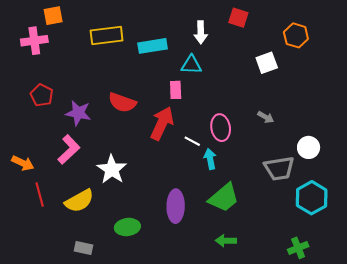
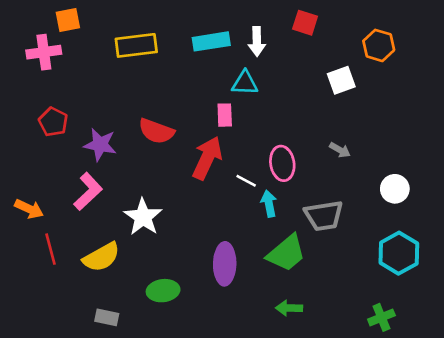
cyan rectangle: (153, 46) -> (211, 41), moved
gray trapezoid: (279, 168) -> (324, 216), moved

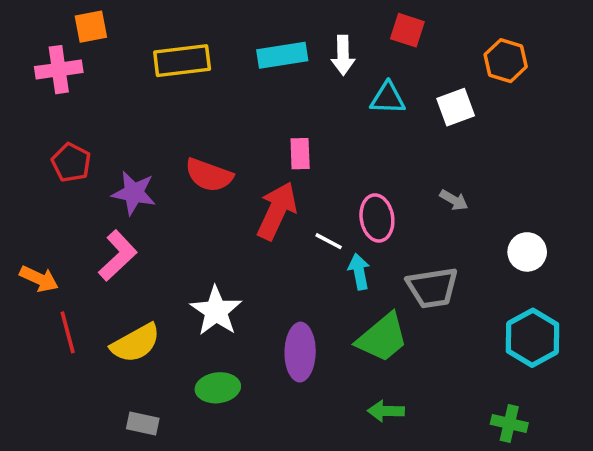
cyan triangle: (245, 83) -> (388, 98), moved
white star: (143, 217) -> (216, 311), moved
green cross: (381, 317) -> (509, 424), turned 35

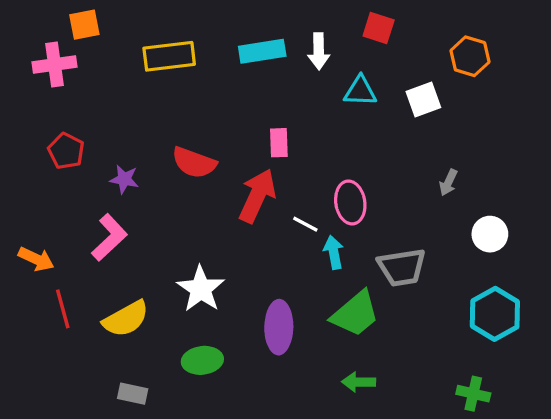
purple star: (134, 193) -> (124, 179), size x0.7
gray arrow: (454, 200) -> (448, 183), moved, turned 85

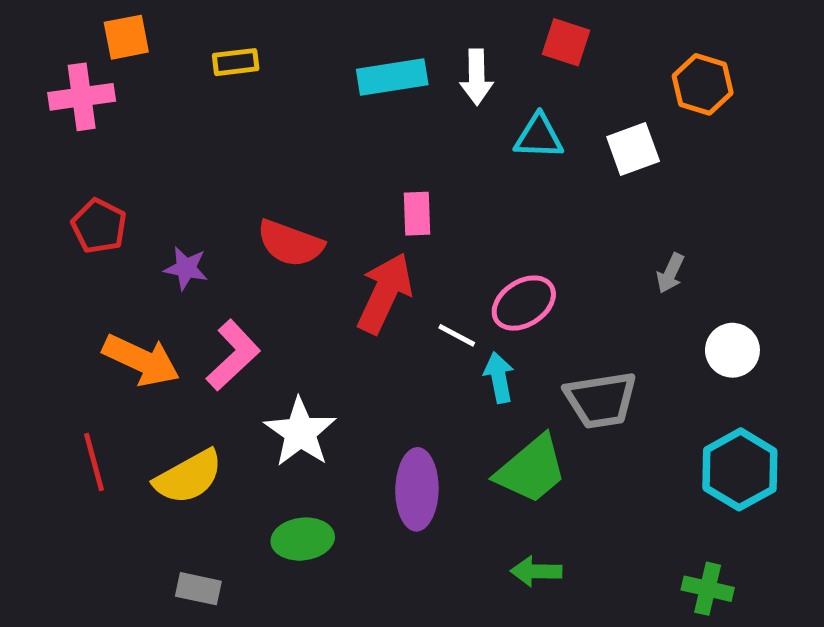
yellow rectangle: (169, 56) -> (236, 62), moved, size x0.6
pink ellipse: (350, 202) -> (524, 303), turned 66
pink L-shape: (109, 237) -> (233, 355), moved
orange arrow: (36, 259) -> (141, 360), moved, size x1.4

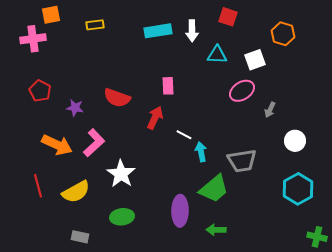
red arrow: (385, 293) -> (155, 118), size x0.7
pink ellipse: (524, 303) -> (242, 91), moved
purple ellipse: (417, 489) -> (180, 211), moved
green cross: (708, 589) -> (317, 237), moved

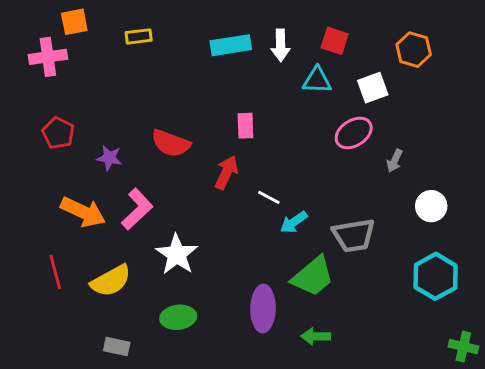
red square: (228, 17) -> (335, 41), moved
cyan arrow: (201, 152) -> (294, 222), turned -114

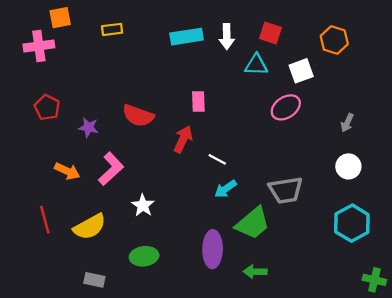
gray arrow: (395, 161) -> (347, 123), moved
orange arrow: (83, 212) -> (67, 171), size x0.7
cyan arrow: (294, 222) -> (226, 189), moved
white star: (177, 254) -> (143, 205), size x0.7

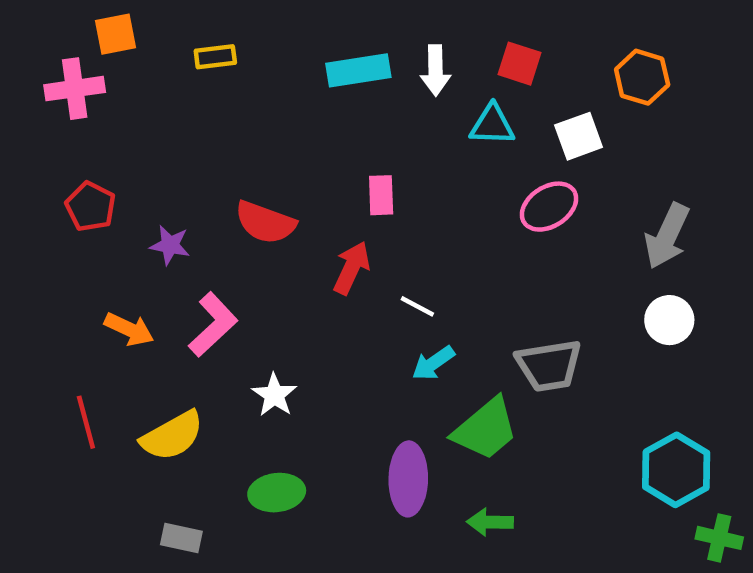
gray arrow: (347, 123) -> (667, 236), size x1.8
cyan hexagon: (352, 223) -> (676, 470), moved

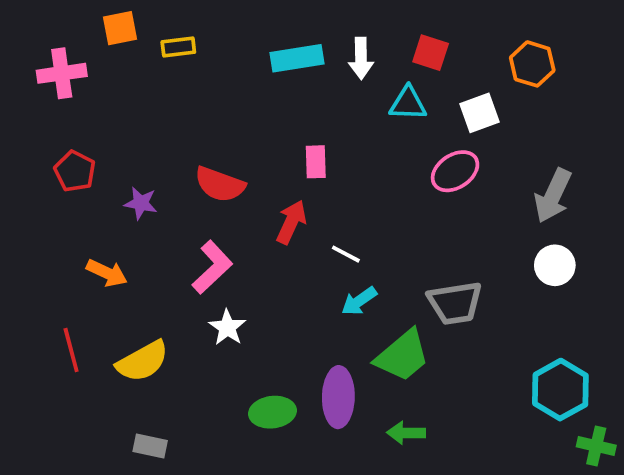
orange square: (115, 34) -> (120, 28), moved
pink L-shape: (213, 325) -> (212, 267), moved
green ellipse: (277, 493) -> (272, 412), moved

